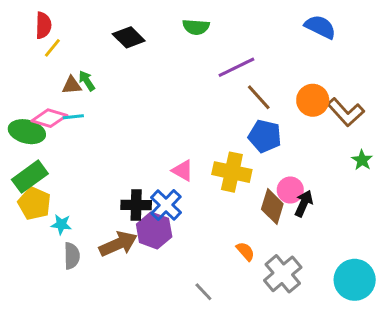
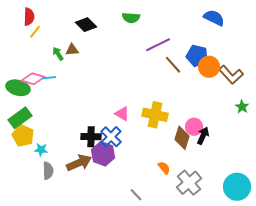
brown triangle: (72, 85) -> (72, 50), moved
blue pentagon: (265, 136) -> (197, 56), moved

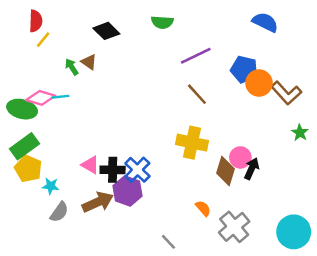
brown triangle: (72, 50) -> (89, 62), turned 40
brown line: (173, 65) -> (197, 94), moved
pink triangle: (122, 114) -> (90, 165), moved
gray semicircle: (48, 171) -> (59, 212), turned 36

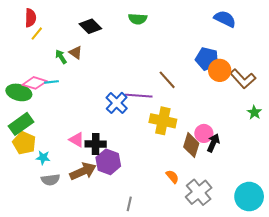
purple line: (196, 56) -> (139, 96), moved, turned 30
blue cross: (137, 170) -> (117, 103), moved
gray semicircle: (59, 212) -> (50, 180), turned 48
gray line: (168, 242) -> (129, 204), moved, turned 56

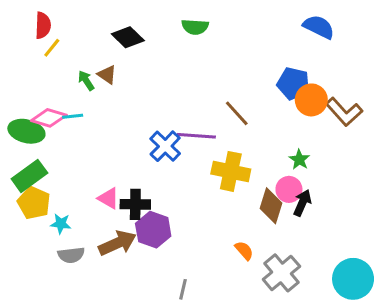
green star: (254, 112) -> (299, 160), moved

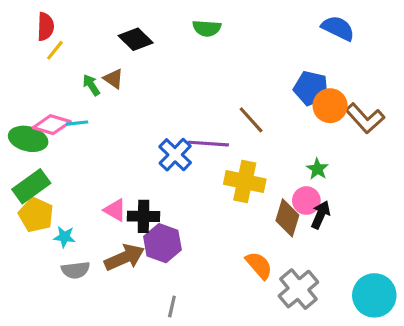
orange semicircle: (244, 251) -> (259, 265), size x1.4
gray line: (183, 289) -> (172, 306), moved

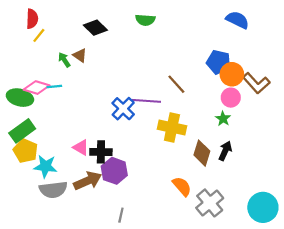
pink circle: (306, 201) -> (231, 98), moved
cyan star: (64, 237) -> (45, 166), size x1.5
gray semicircle: (76, 270) -> (53, 190), size x1.4

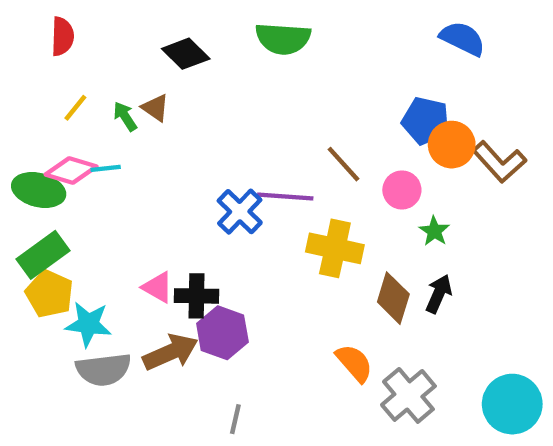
green semicircle: (145, 20) -> (283, 39), size x1.4
yellow line: (39, 35) -> (75, 108), moved
pink circle: (231, 98) -> (402, 190), moved

